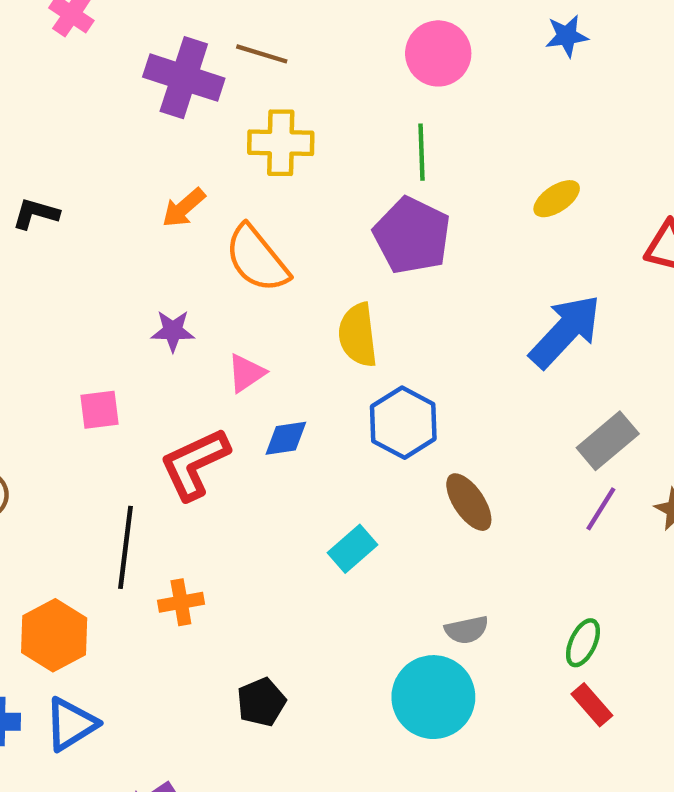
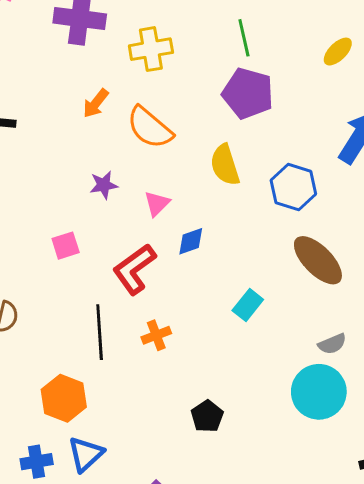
blue hexagon: (403, 423) -> (293, 187), moved
brown ellipse: (469, 502) -> (318, 260), size x1.4
orange cross: (181, 602) -> (156, 335), moved

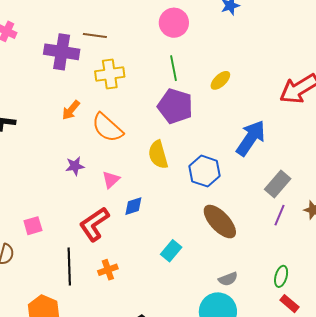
yellow ellipse: (338, 52) -> (220, 80), moved
pink square: (66, 246) -> (33, 226), moved

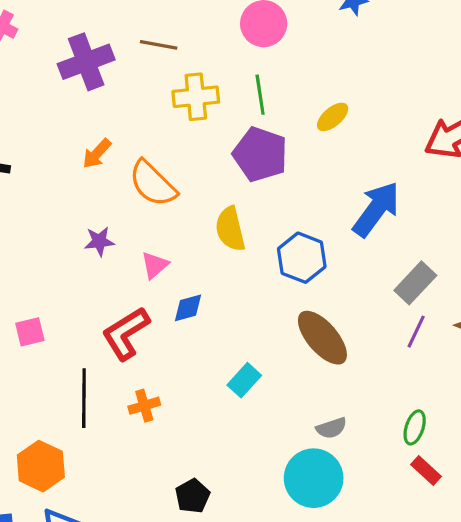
brown line: (95, 36) -> (159, 45), moved
purple cross: (62, 52) -> (86, 62), turned -32
yellow cross: (110, 74) -> (196, 97), moved

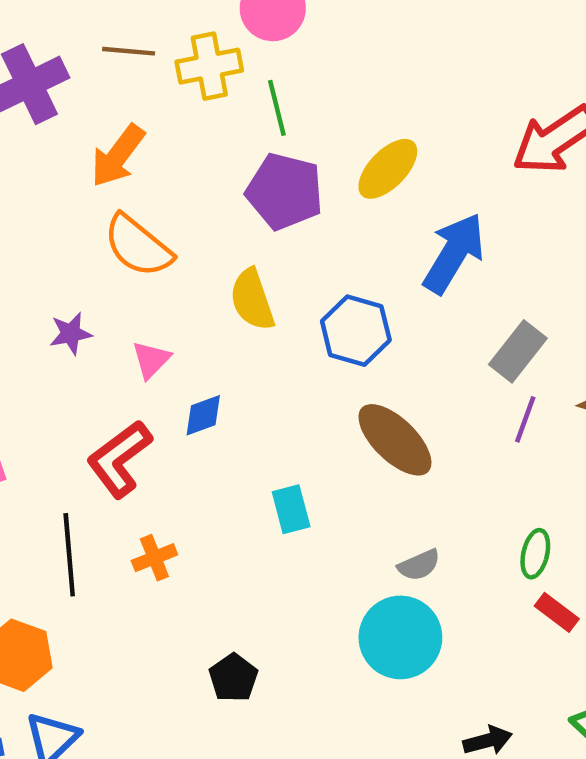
yellow cross: (196, 97) -> (209, 66), moved
yellow ellipse: (333, 117) -> (388, 169), moved, size x1.4
orange arrow: (97, 154) -> (118, 156), moved, size x1.4
cyan rectangle: (244, 380) -> (291, 509), turned -52

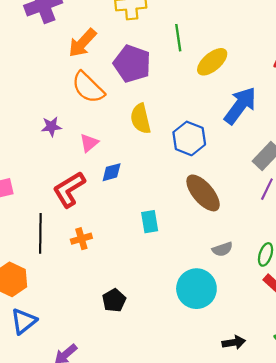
green line: (277, 108) -> (178, 38), moved
purple pentagon: (285, 191) -> (132, 64), moved
gray semicircle: (419, 565) -> (222, 249), moved

